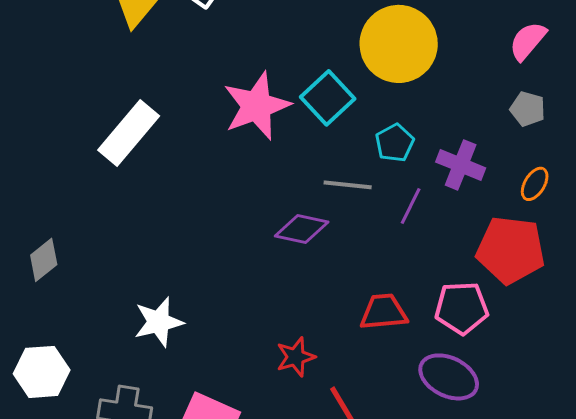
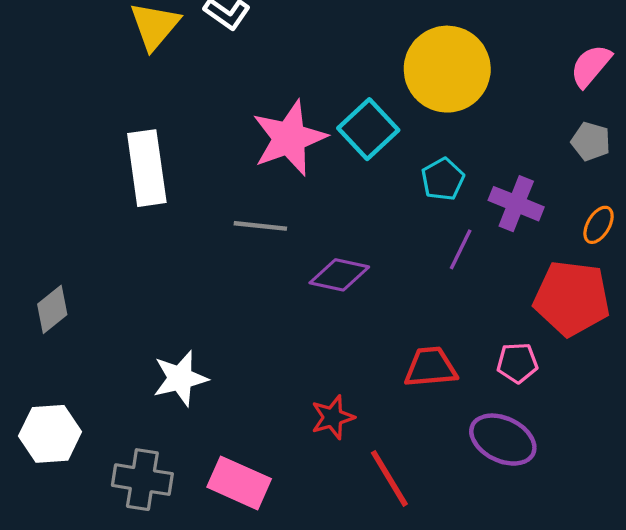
white rectangle: (129, 133) -> (147, 168), turned -48
gray line: (348, 185) -> (260, 226), moved
pink pentagon: (462, 308) -> (517, 363), size x0.7

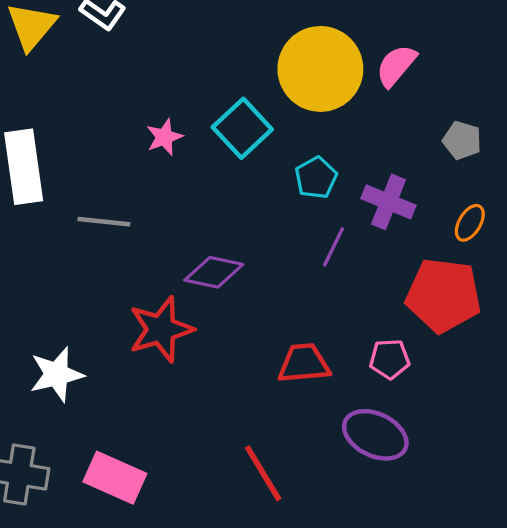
pink semicircle: (591, 66) -> (396, 66), moved
pink star: (289, 138) -> (164, 137), size x0.5
gray line: (260, 226) -> (104, 222), moved
red star: (333, 417) -> (161, 329), moved, size x1.5

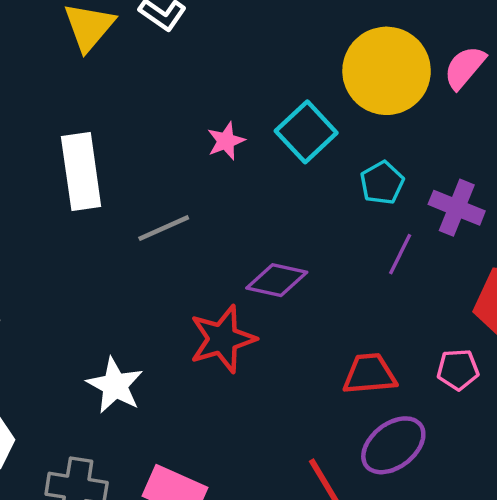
gray line: (104, 222) -> (164, 228), turned -30
white star: (57, 374) -> (115, 385), turned -30
purple ellipse: (375, 435) -> (393, 445), moved, turned -64

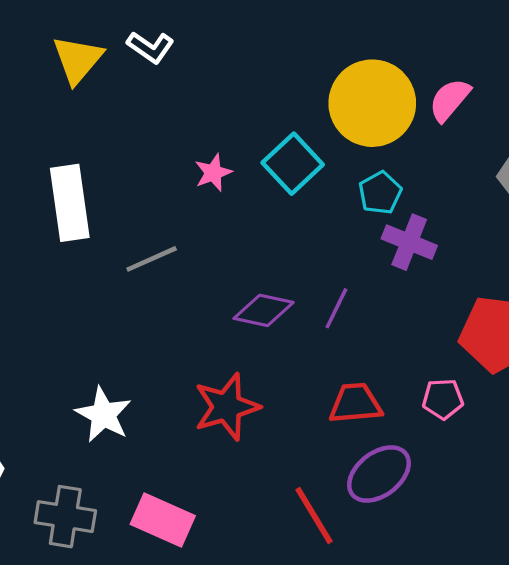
cyan pentagon: (382, 183) -> (380, 193), moved
purple cross: (457, 208) -> (409, 242), moved
purple line: (400, 254) -> (336, 308), moved
red star: (222, 339) -> (227, 407), moved

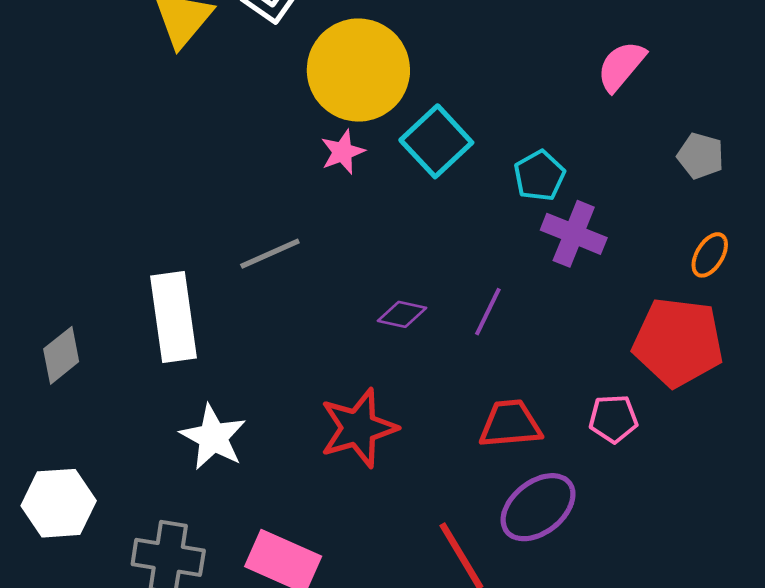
yellow circle: (372, 103) -> (358, 70), moved
white rectangle: (70, 203) -> (173, 317), moved
purple diamond: (264, 310) -> (402, 314), size x0.7

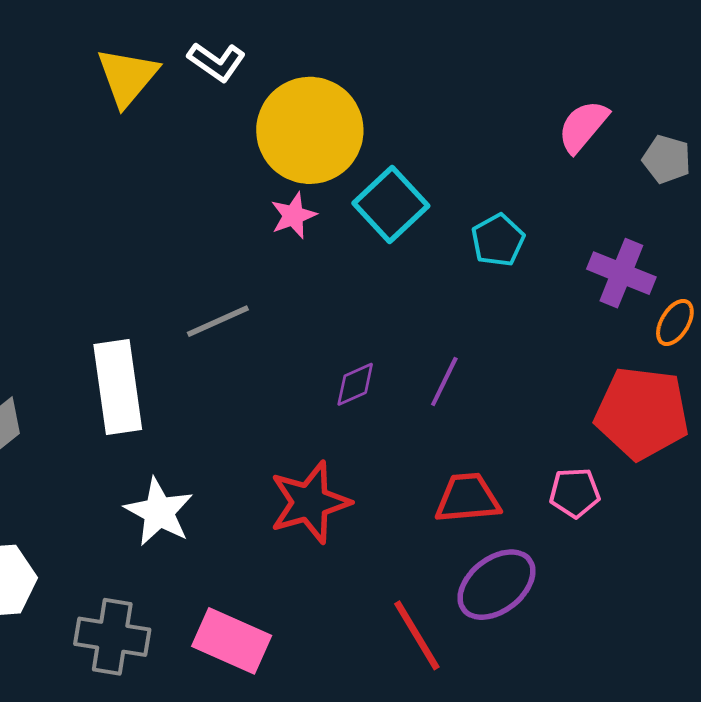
gray pentagon: (700, 156) -> (667, 159), moved
purple cross: (574, 234) -> (621, 273), moved
purple diamond: (402, 314) -> (355, 384), turned -36

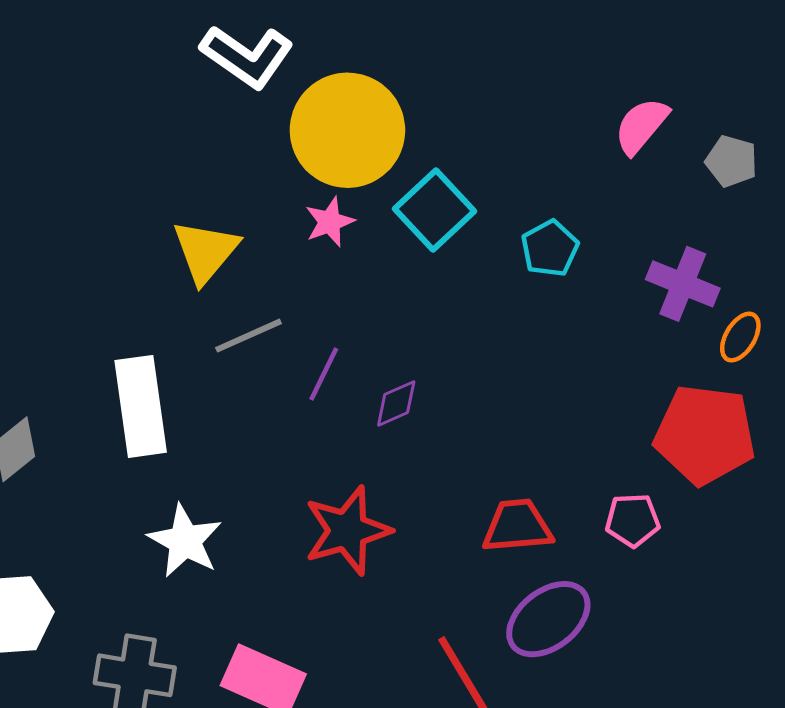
white L-shape: (217, 62) -> (247, 56), size x1.5
yellow triangle: (127, 77) -> (206, 251), moved
purple line: (444, 382) -> (324, 374), moved

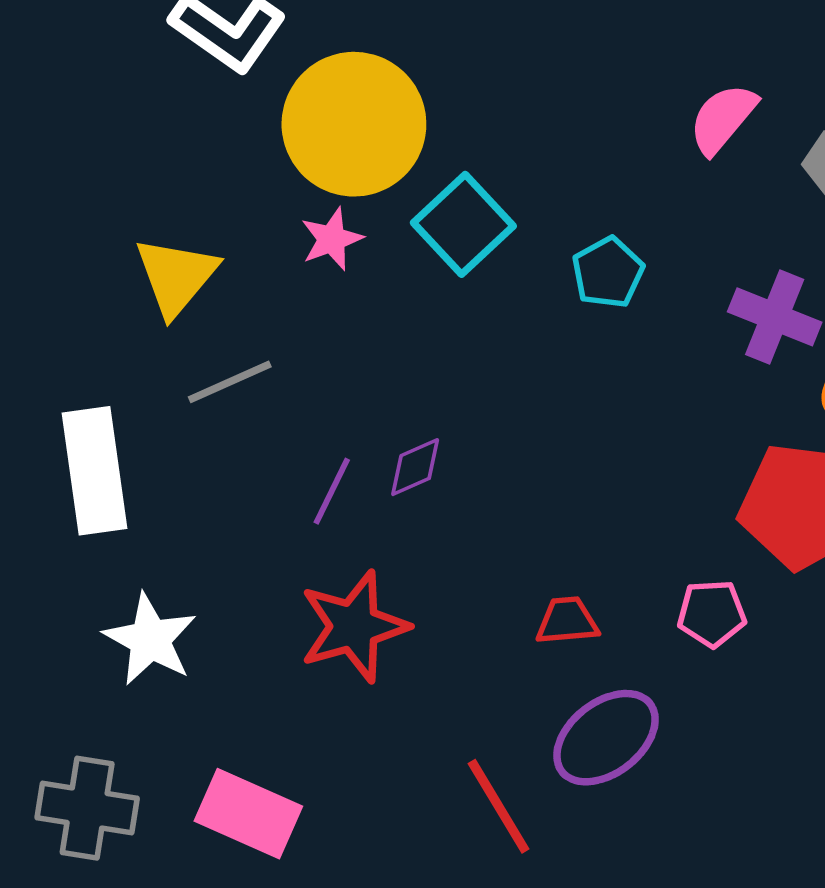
purple line: (324, 374) -> (332, 491), moved
red trapezoid: (517, 526) -> (567, 621), size x0.7

